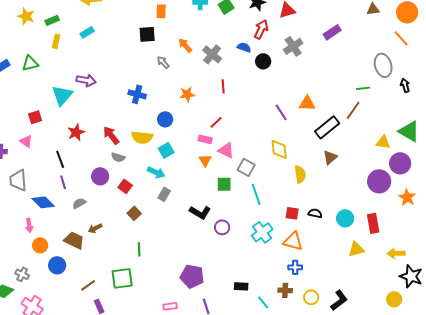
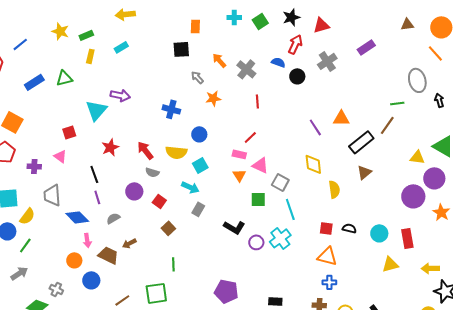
orange star: (187, 94) -> (213, 98), moved
pink arrow: (29, 225) -> (87, 240), moved
cyan cross: (262, 232) -> (280, 238), moved

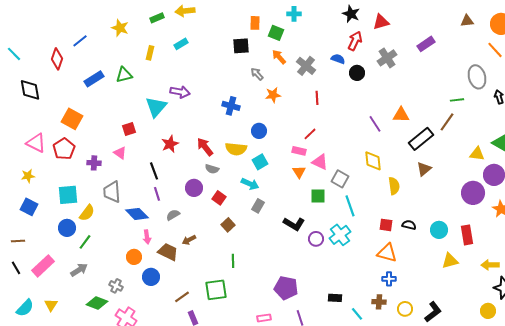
black star: (291, 17) -> (351, 14), turned -30
green square: (260, 21) -> (276, 33), moved, turned -35
green rectangle: (86, 35) -> (157, 18), moved

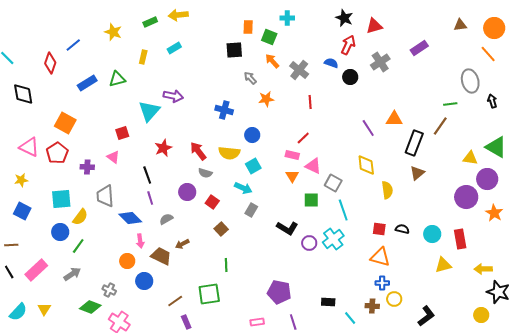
black rectangle: (421, 139) -> (414, 143), turned -30
yellow circle: (405, 309) -> (394, 299), moved

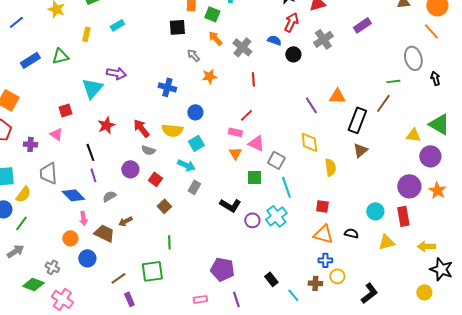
purple circle: (466, 197) -> (409, 186), moved
black semicircle: (402, 229) -> (351, 233), moved
black rectangle: (328, 302) -> (271, 279), turned 48

